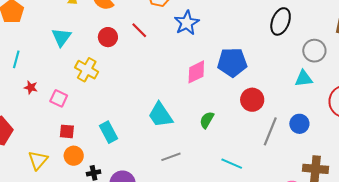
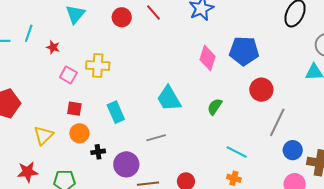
yellow cross: (87, 70) -> (98, 65), moved, turned -30
pink diamond: (196, 72) -> (208, 58), turned -50
red star: (31, 87) -> (53, 47), moved
blue circle: (299, 124) -> (293, 150), moved
gray line: (171, 157) -> (156, 138), moved

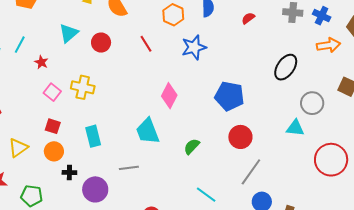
red circle: (122, 17) -> (101, 43), moved
pink diamond: (208, 58) -> (169, 96), moved

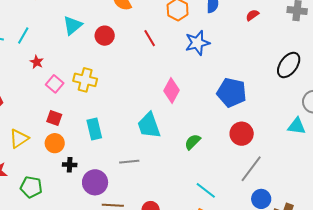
red star: (41, 62) -> (37, 62), moved

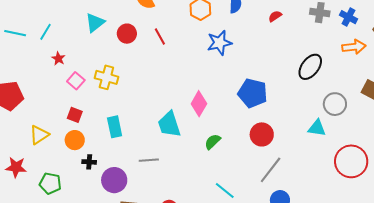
red line: (150, 38) -> (160, 37), moved
pink diamond: (172, 90) -> (199, 104), moved

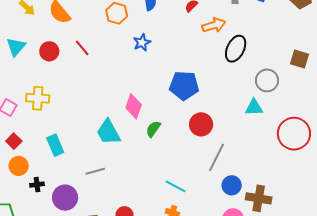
blue star: (219, 43) -> (142, 43), size x0.7
orange arrow: (354, 47) -> (214, 25), moved
red square: (75, 115) -> (14, 141), turned 35
green semicircle: (213, 142) -> (153, 129), moved

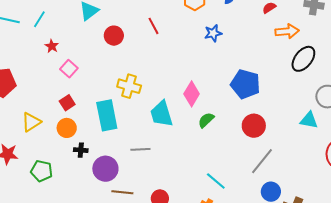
red circle: (49, 51) -> (114, 36), moved
yellow cross: (38, 98) -> (129, 86), moved
cyan rectangle: (55, 145) -> (107, 115), size x1.4

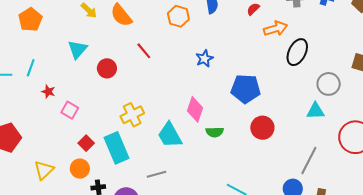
blue star: (213, 33) -> (204, 59), moved
yellow cross: (129, 86) -> (132, 115), turned -30
red square: (67, 103) -> (86, 143), moved
green semicircle: (206, 120) -> (215, 132), turned -126
gray line: (262, 161) -> (309, 161), moved

